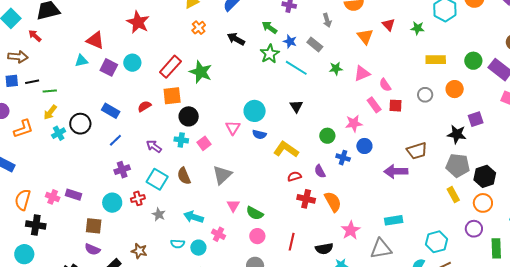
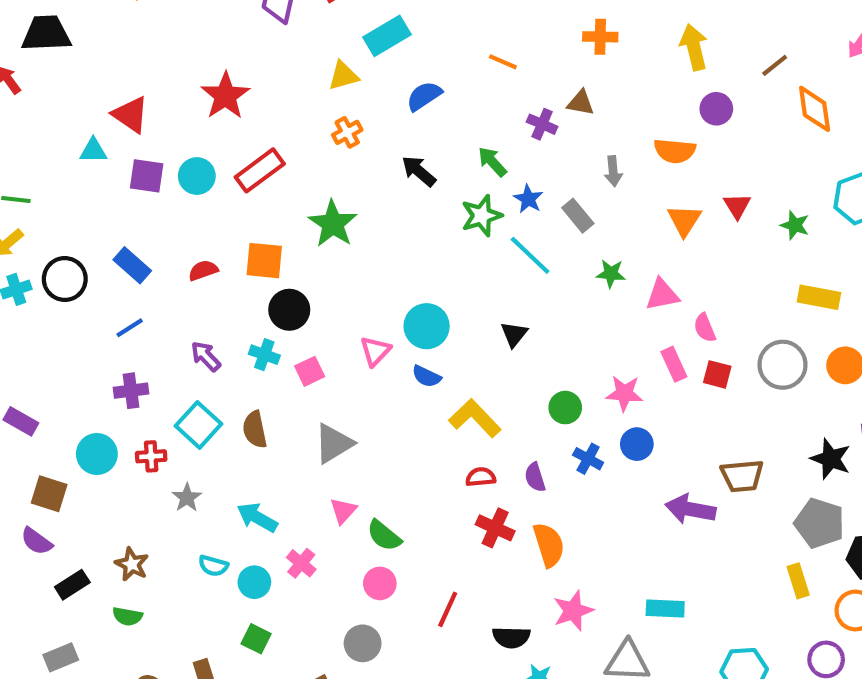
purple square: (109, 67) -> (147, 176), turned -30
red rectangle: (170, 67) -> (260, 170), moved
gray circle: (425, 95) -> (783, 365), size x1.5

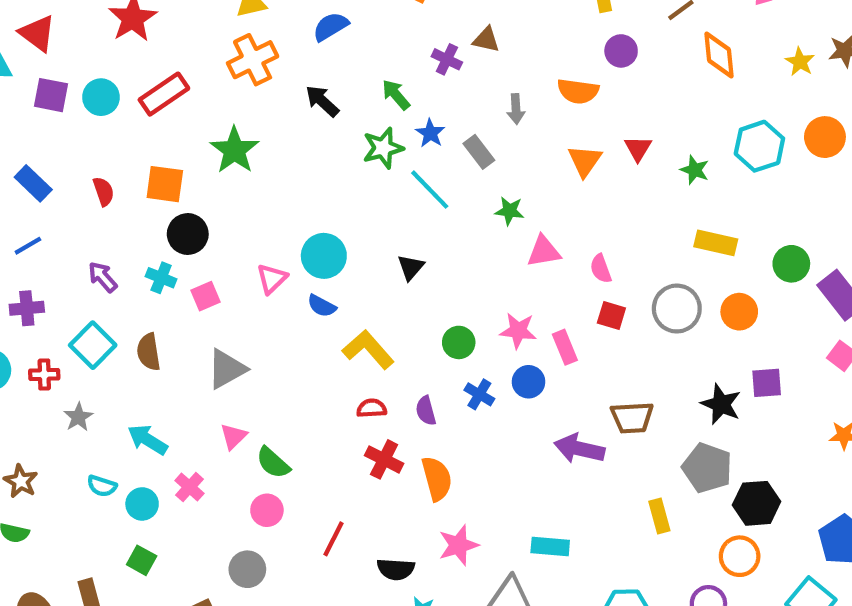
orange cross: (347, 132) -> (253, 60), size x1.6
red semicircle: (203, 270) -> (104, 191), turned 88
pink triangle: (662, 295) -> (544, 251), moved
pink rectangle: (674, 364) -> (565, 347), moved
yellow rectangle: (798, 581) -> (659, 516), moved

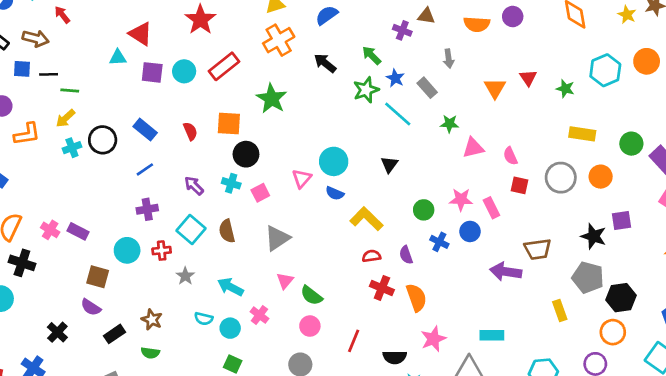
orange semicircle: (578, 91) -> (477, 24), moved

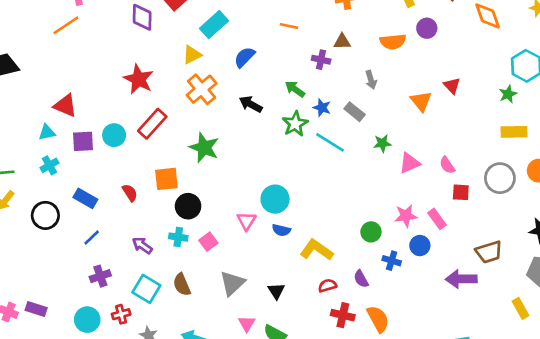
red star: (200, 20) -> (139, 79), moved
green star: (565, 89) -> (508, 94), moved, turned -30
cyan cross: (72, 148) -> (49, 165), moved
black triangle: (389, 164) -> (276, 291), moved

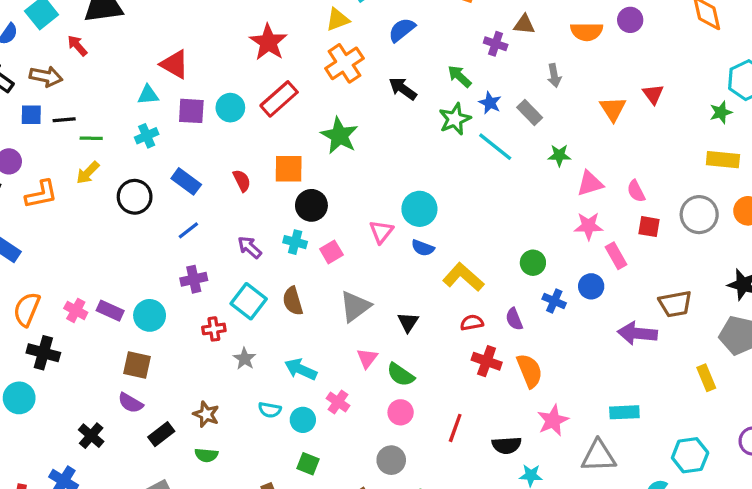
pink star: (406, 216) -> (589, 226), moved
cyan circle: (87, 320) -> (150, 315), moved

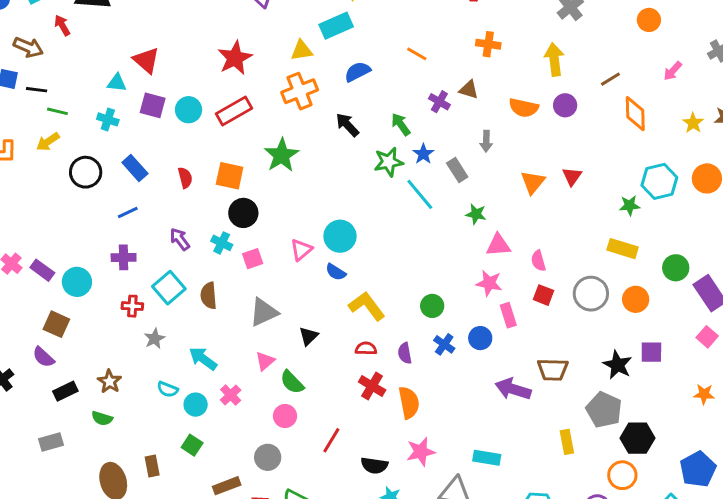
cyan cross: (147, 136) -> (108, 119), turned 30

